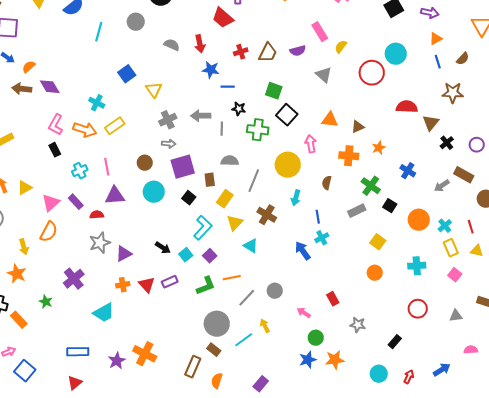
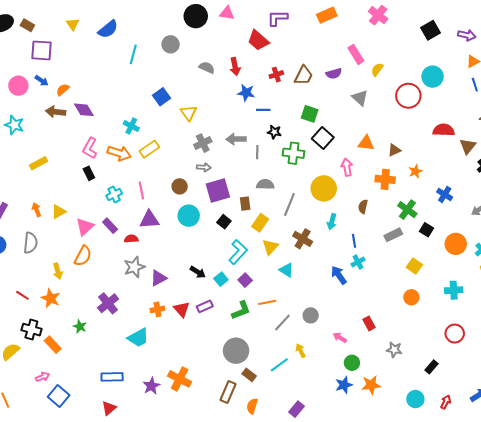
gray circle: (217, 324) -> (236, 351), moved

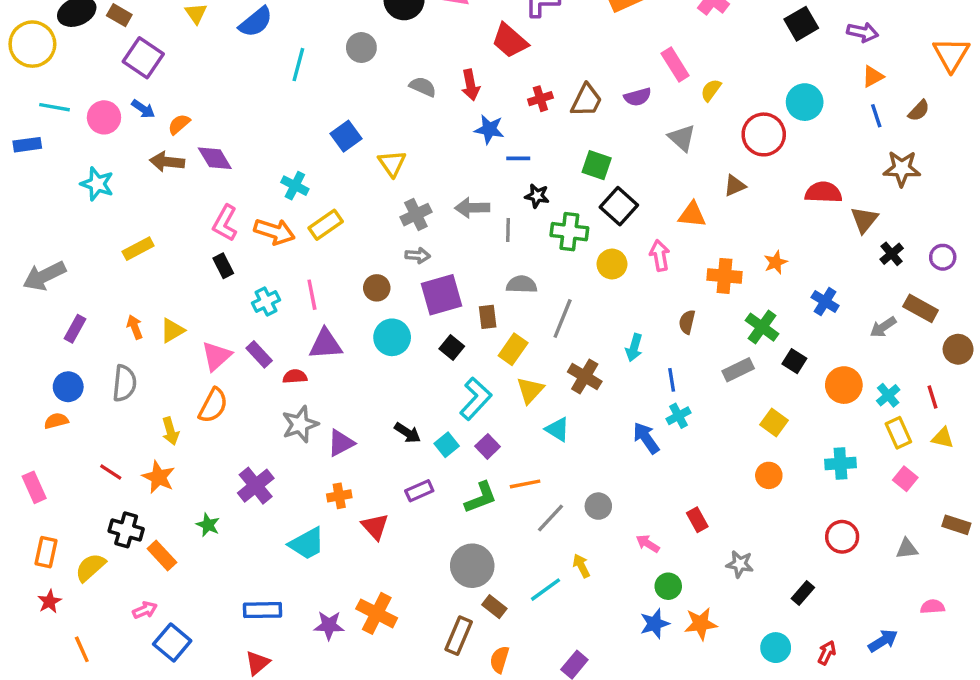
purple square: (42, 50) -> (143, 58), turned 30
brown triangle: (394, 150) -> (735, 186), moved
yellow circle: (324, 188) -> (612, 264), moved, size x0.7
red triangle: (182, 309) -> (375, 527), moved
purple star: (151, 386) -> (329, 625), turned 30

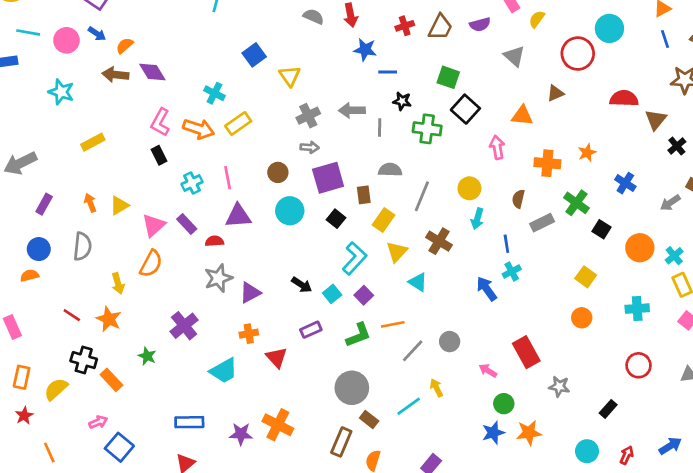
yellow circle: (612, 264) -> (469, 188), moved
gray rectangle: (738, 370) -> (542, 223), moved
red rectangle: (697, 520) -> (526, 352), size x1.6

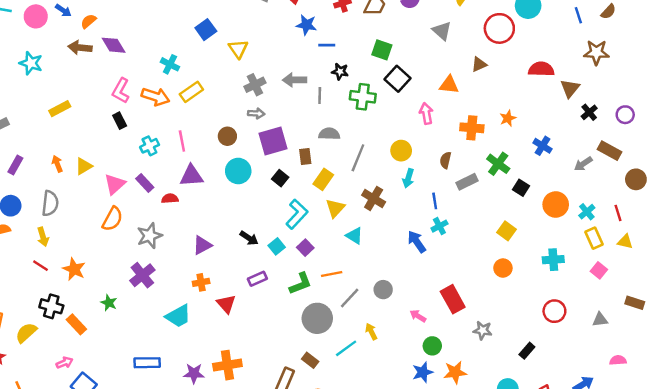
gray star: (218, 278) -> (150, 236), moved
yellow arrow: (118, 283) -> (43, 237), moved
gray circle: (352, 388) -> (317, 318), moved
orange cross: (278, 425) -> (227, 365), turned -36

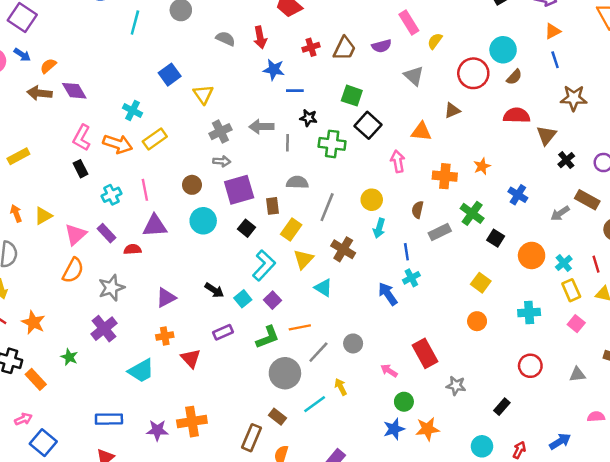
brown semicircle: (608, 12) -> (514, 77), moved

